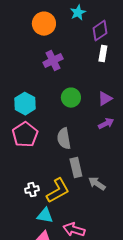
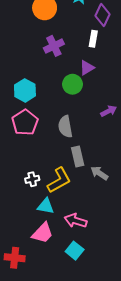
purple diamond: (100, 31) -> (102, 15), turned -30
white rectangle: (103, 54) -> (93, 39), moved
purple triangle: (105, 99) -> (87, 68), moved

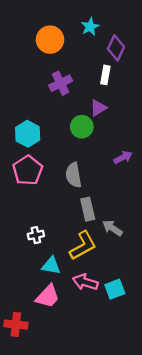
yellow L-shape: (59, 180) -> (83, 246), moved
cyan square: (75, 251) -> (115, 289), moved, turned 30

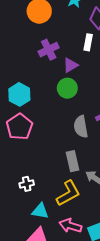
purple triangle: (98, 108) -> (70, 65), moved
gray semicircle: (74, 175) -> (81, 127), moved

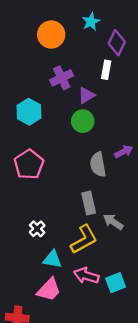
cyan hexagon: (19, 94) -> (29, 112), moved
white cross: (27, 184) -> (37, 229), turned -32

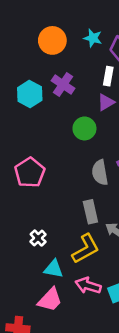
cyan star: (91, 22) -> (93, 38), moved, turned -30
purple cross: (62, 78) -> (63, 84), turned -30
purple triangle: (86, 95) -> (106, 102), moved
cyan hexagon: (29, 112) -> (30, 94), moved

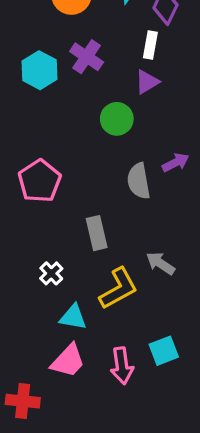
gray rectangle: (90, 212) -> (97, 233), moved
pink arrow: (88, 286) -> (122, 366), moved, turned -115

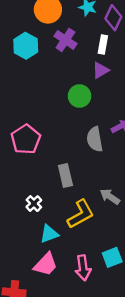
purple cross: (87, 57) -> (65, 40), moved
cyan hexagon: (40, 70) -> (26, 46), moved
cyan triangle: (73, 317) -> (49, 234), turned -30

